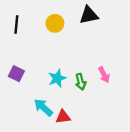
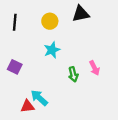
cyan star: (57, 78) -> (52, 50), moved
red triangle: (63, 117) -> (27, 106), moved

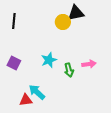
yellow circle: (50, 21) -> (63, 22), moved
cyan star: (52, 50) -> (49, 60), moved
pink arrow: (94, 68) -> (89, 64), turned -72

